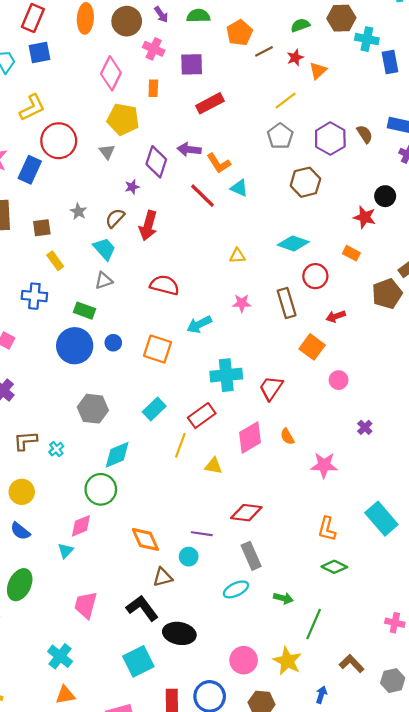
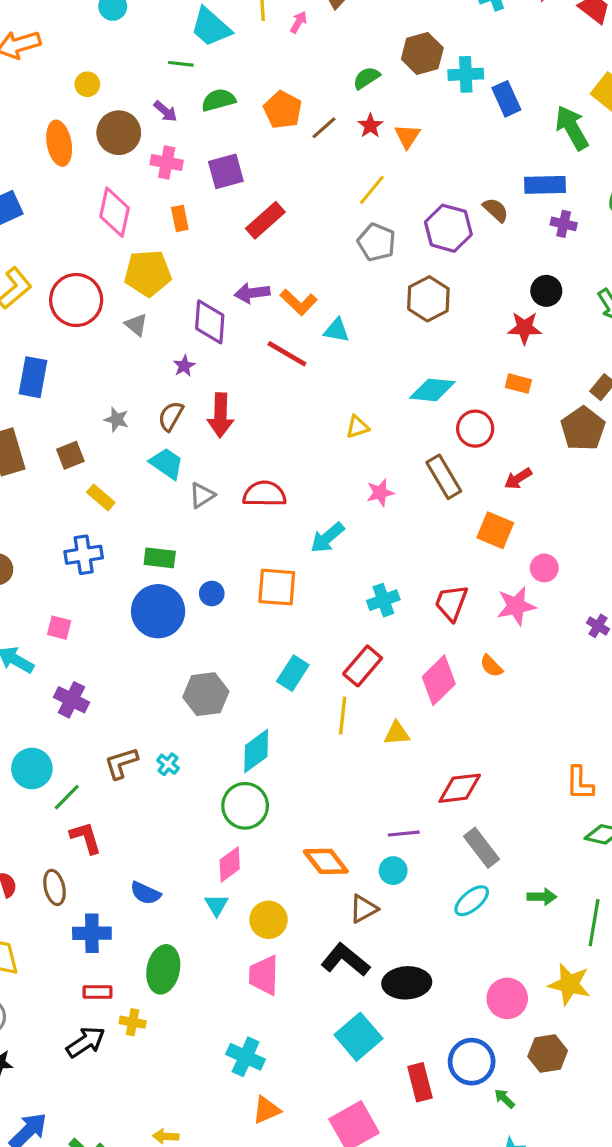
red circle: (59, 141) -> (76, 300), moved
gray triangle: (104, 281) -> (202, 495), moved
cyan cross: (226, 375) -> (383, 600), size x0.7
pink star: (324, 465) -> (516, 606), moved
yellow circle: (22, 492) -> (269, 920), moved

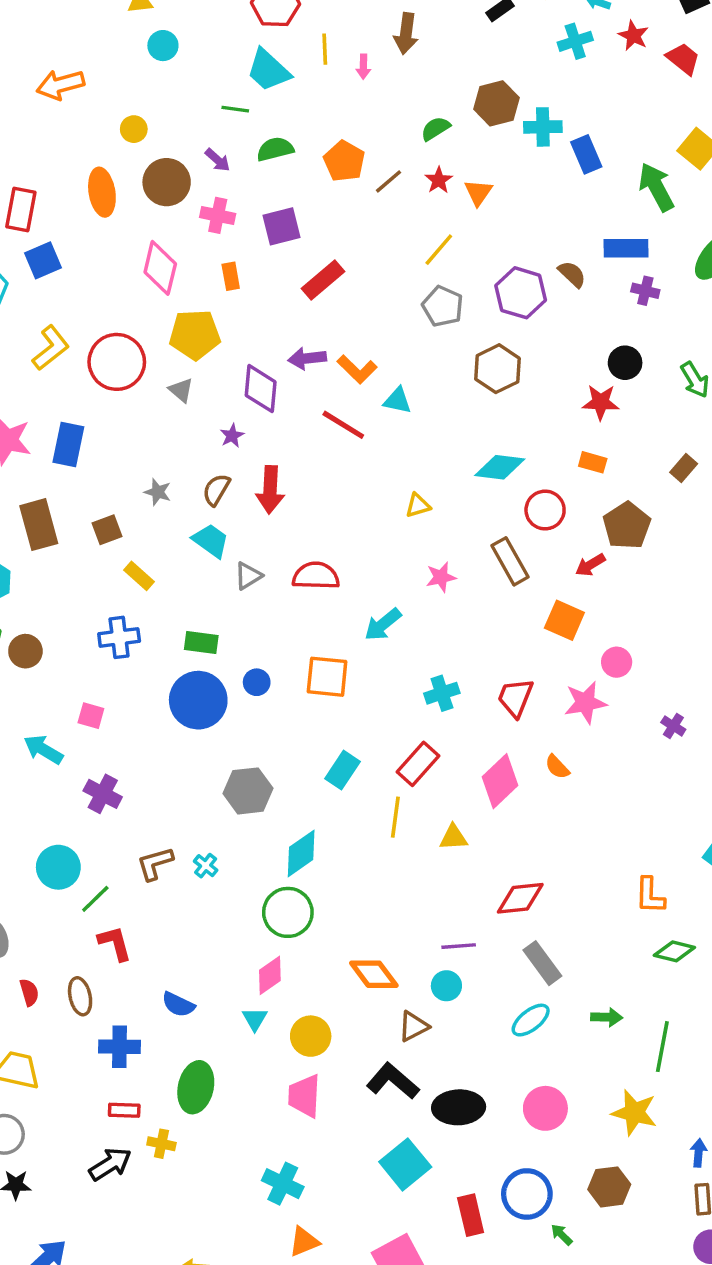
pink arrow: (299, 22) -> (363, 67), turned 150
brown pentagon: (583, 429) -> (627, 526), moved
pink circle: (507, 998) -> (545, 1108), moved

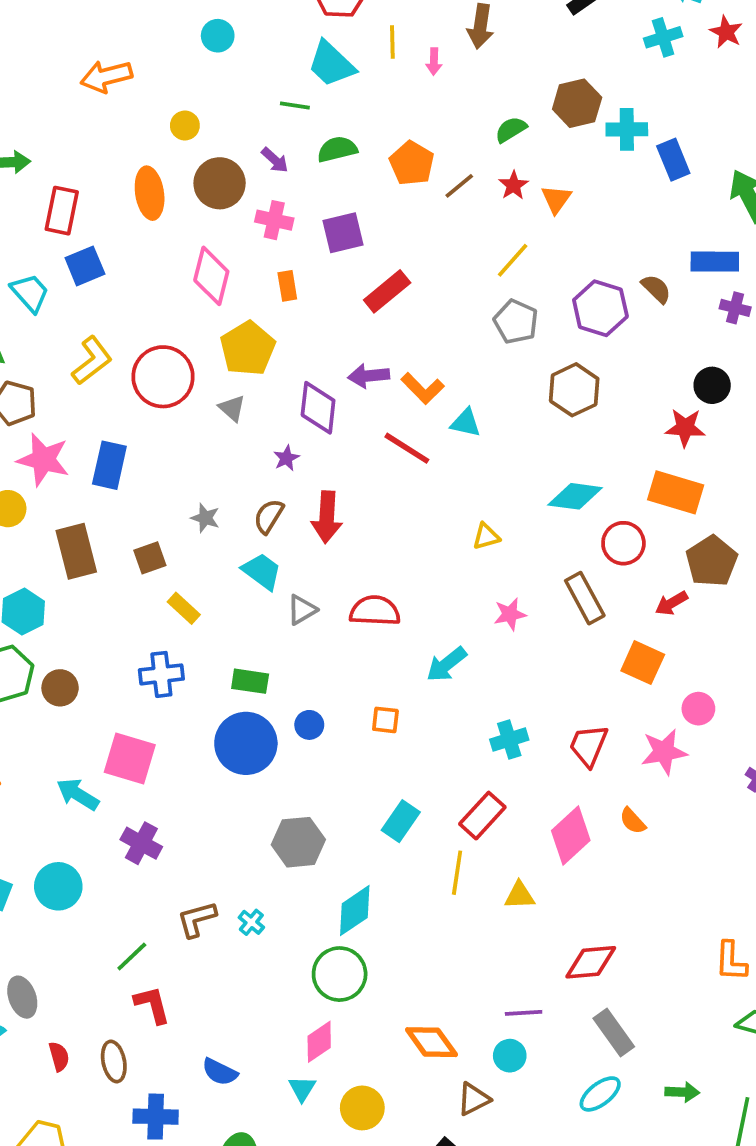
yellow pentagon: (195, 335) -> (248, 348), turned -30
orange rectangle: (593, 462) -> (676, 492), size x1.8
orange square: (327, 677) -> (385, 720), size x0.6
pink square: (91, 716) -> (130, 758), size x1.8
cyan circle: (58, 867) -> (58, 886), moved

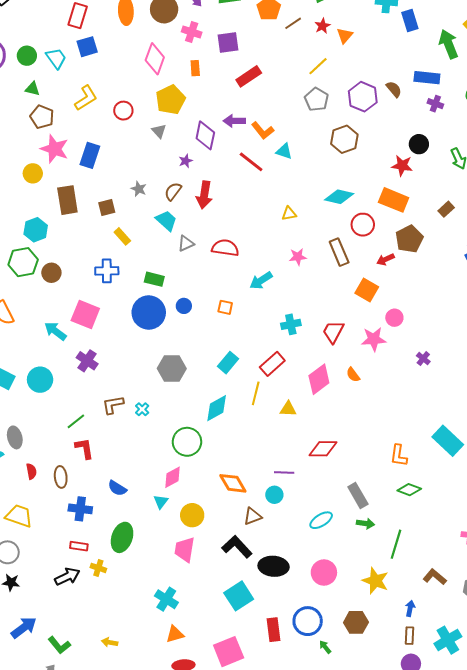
red circle: (163, 377) -> (123, 111), size x0.6
cyan diamond: (355, 911) -> (217, 408), moved
gray rectangle: (614, 1033) -> (358, 495), moved

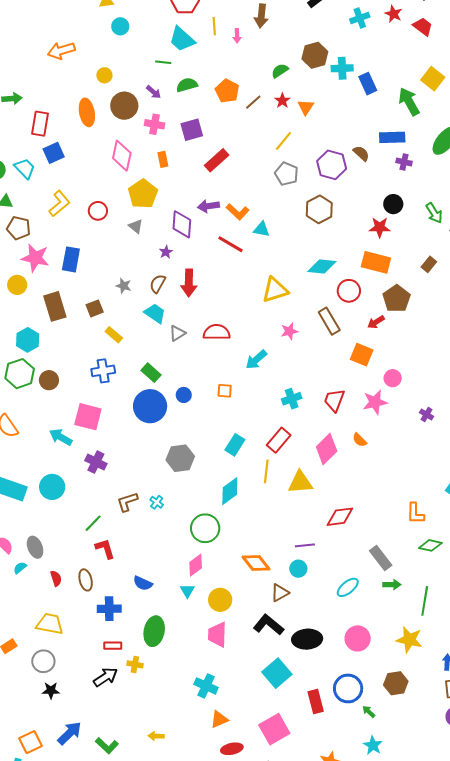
yellow triangle: (289, 214) -> (275, 290), size x1.8
green rectangle: (154, 279) -> (151, 373), turned 36
yellow triangle: (288, 409) -> (300, 482), size x1.5

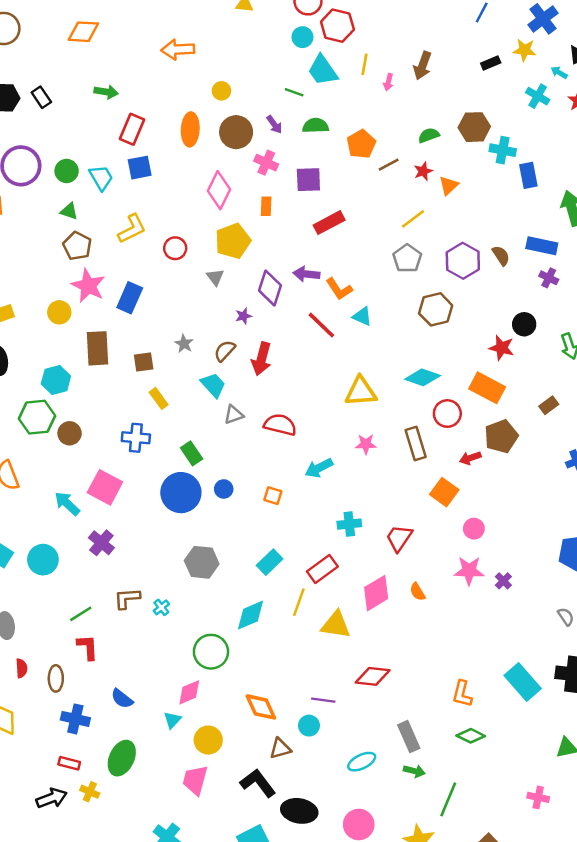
cyan cross: (360, 18) -> (538, 96), turned 36
cyan circle: (120, 26) -> (302, 37), moved
pink star: (375, 402) -> (469, 571), moved

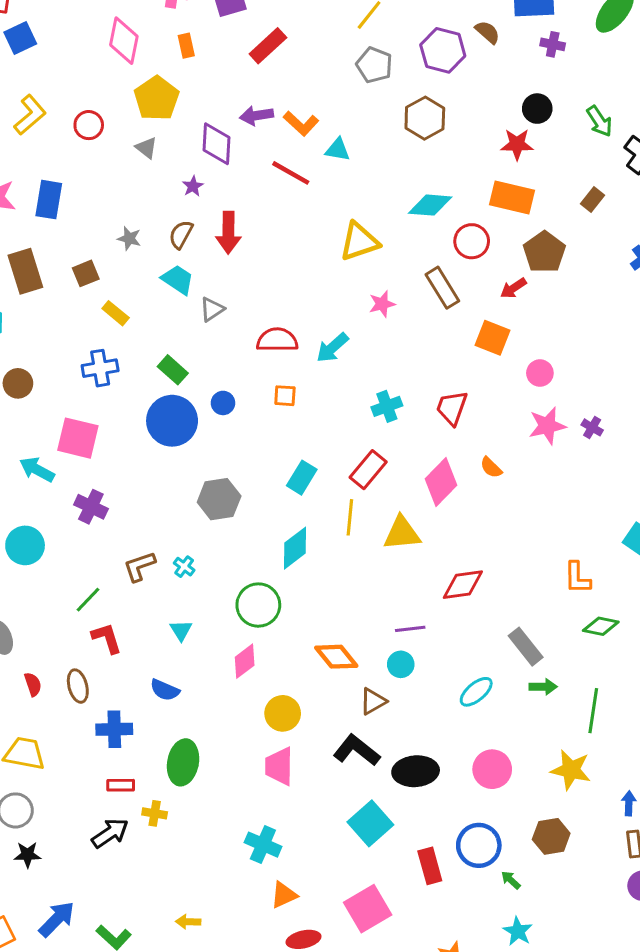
red semicircle: (280, 425) -> (277, 340), moved
cyan triangle: (172, 720) -> (181, 630), moved

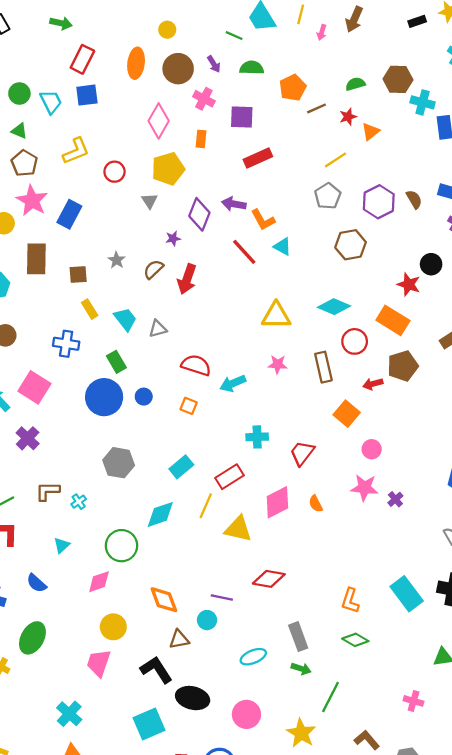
cyan trapezoid: (178, 280) -> (125, 319), moved

